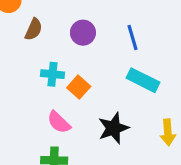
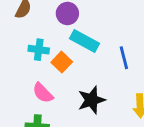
blue line: (133, 38) -> (124, 58), moved
cyan rectangle: (143, 80) -> (85, 41), moved

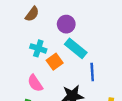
blue line: (124, 58) -> (92, 72), moved

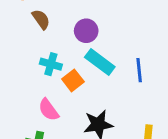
brown semicircle: (32, 14) -> (41, 19), turned -70
blue line: (92, 72) -> (139, 70), moved

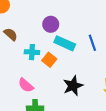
brown semicircle: (41, 19) -> (11, 34), moved
pink semicircle: (49, 110) -> (26, 85), moved

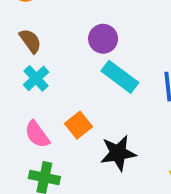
cyan cross: (32, 52) -> (36, 78), moved, turned 32
orange square: (49, 60) -> (78, 125), moved

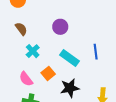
cyan rectangle: (120, 77) -> (69, 58), moved
cyan cross: (36, 78) -> (33, 51), moved

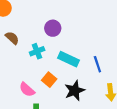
cyan cross: (33, 51) -> (37, 51), moved, turned 32
blue line: (96, 52) -> (97, 64), moved

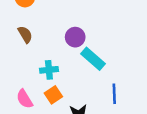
cyan cross: (37, 51) -> (49, 70), moved
cyan rectangle: (69, 59) -> (93, 59), moved

